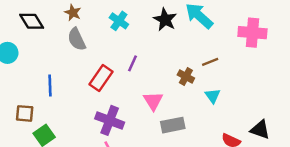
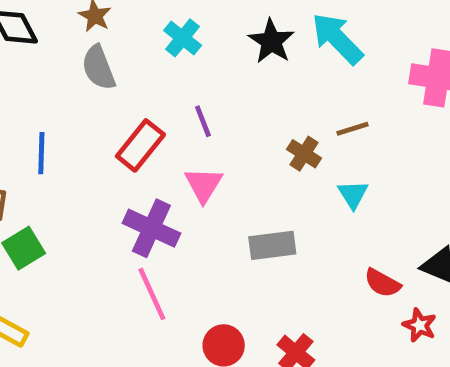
purple line: (132, 63) -> (203, 121), turned -49
pink triangle: (153, 101) -> (204, 185), moved

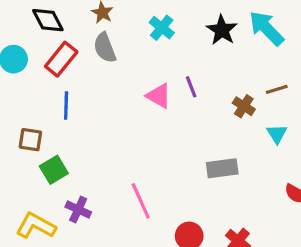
purple line: (203, 121) -> (191, 87), moved
red rectangle: (140, 145) -> (61, 59), moved
pink triangle: (204, 185) -> (159, 96), moved, turned -32
purple cross: (151, 228) -> (78, 209), moved, size x0.7

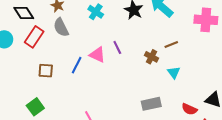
blue line: (66, 105) -> (77, 65), moved, turned 30
brown square: (30, 140) -> (46, 71), moved
gray rectangle: (222, 168) -> (151, 104), moved

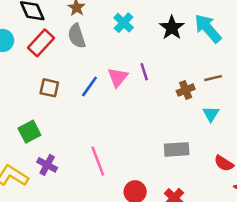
pink triangle: (97, 55) -> (118, 77), turned 36
brown cross: (151, 57) -> (186, 90), turned 32

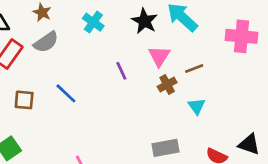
gray semicircle: (77, 36) -> (46, 42), turned -100
pink triangle: (118, 77) -> (159, 56), moved
blue line: (89, 87) -> (66, 93), turned -75

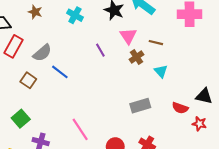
gray semicircle: (46, 42) -> (42, 53), moved
brown line: (194, 68) -> (156, 43), turned 40
brown square: (24, 100) -> (28, 80), turned 35

